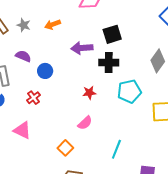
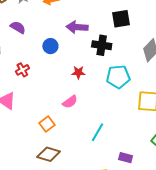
black square: (112, 34) -> (121, 19), moved
blue circle: (45, 71) -> (50, 46), moved

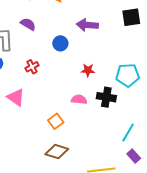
black cross: (102, 45) -> (106, 97), moved
pink semicircle: (70, 102) -> (79, 99), turned -140
cyan line: (98, 132) -> (128, 132), moved
purple rectangle: (126, 158) -> (134, 156), turned 32

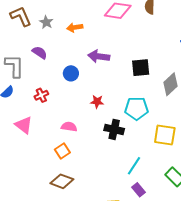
black square: (131, 17) -> (141, 68), moved
pink semicircle: (79, 99) -> (69, 127), moved

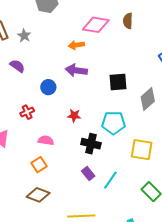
orange arrow: (75, 27) -> (76, 45), moved
red cross: (41, 95) -> (27, 112), moved
purple rectangle: (138, 190) -> (88, 174), moved

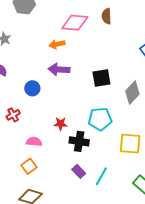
red star: (74, 116) -> (61, 124), moved

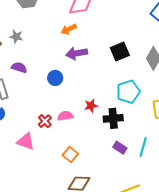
red cross: (13, 115) -> (45, 121), moved
pink semicircle: (34, 142) -> (65, 116), moved

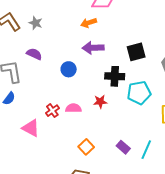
black cross: (113, 118) -> (115, 76), moved
orange square: (70, 155) -> (86, 147), moved

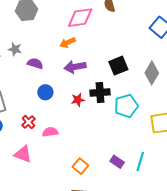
purple semicircle: (34, 54) -> (35, 63), moved
blue circle: (69, 69) -> (45, 92), moved
red star: (100, 102) -> (78, 100), moved
pink semicircle: (73, 108) -> (50, 132), moved
red cross: (52, 111) -> (28, 122), moved

